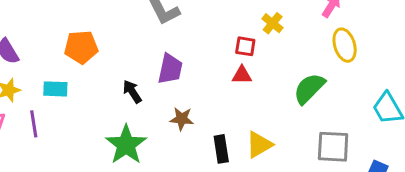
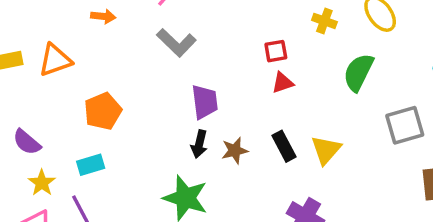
yellow cross: (273, 23) -> (324, 21), moved
black arrow: (132, 92) -> (199, 144), moved, turned -115
black rectangle: (221, 149) -> (284, 146), moved

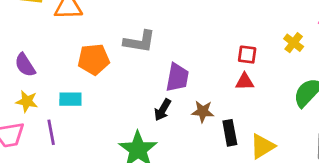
gray L-shape: (176, 43) -> (139, 42), moved, turned -52
brown star: (235, 151) -> (203, 111), moved
yellow star: (42, 183) -> (27, 101), turned 30

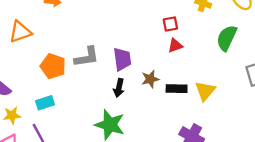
gray L-shape: (139, 42) -> (87, 57), moved
orange pentagon: (94, 59) -> (53, 66), turned -30
black rectangle: (230, 133) -> (177, 89), turned -60

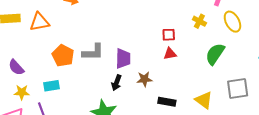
black rectangle: (177, 89) -> (167, 102), moved
yellow triangle: (205, 91) -> (204, 100), moved, turned -42

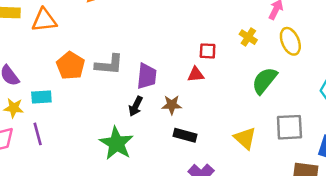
red triangle: (170, 54) -> (196, 74), moved
cyan rectangle: (52, 86) -> (41, 97), moved
black rectangle: (167, 102) -> (185, 135), moved

